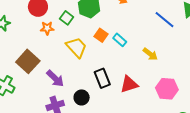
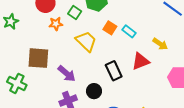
brown square: (28, 61) -> (38, 58), turned -35
red triangle: (129, 84) -> (140, 61), moved

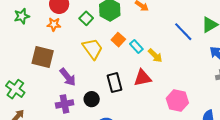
orange star: (56, 24) -> (54, 24), moved
yellow arrow: (160, 44) -> (155, 56), moved
green cross: (17, 83) -> (15, 89), moved

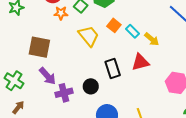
orange star: (54, 24) -> (61, 13), moved
purple arrow: (68, 77) -> (48, 76), moved

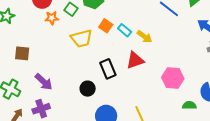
yellow trapezoid: (89, 36) -> (81, 38), turned 120
brown square: (39, 47) -> (22, 53), moved, size x0.7
purple cross: (64, 93) -> (41, 109), moved

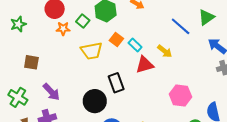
yellow arrow: (144, 37) -> (165, 51), moved
red triangle: (135, 60) -> (145, 65), moved
black circle: (88, 89) -> (95, 101), size x1.5

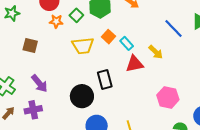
brown square: (31, 62) -> (30, 46), moved

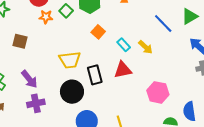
cyan rectangle: (127, 43) -> (124, 45), moved
yellow trapezoid: (83, 46) -> (70, 60), moved
red triangle: (135, 64) -> (123, 70), moved
purple cross: (33, 110) -> (36, 103), moved

